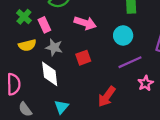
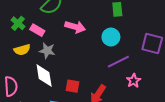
pink rectangle: (44, 25) -> (37, 30), turned -32
red square: (83, 58) -> (72, 86), moved, turned 32

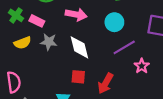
white diamond: (44, 76) -> (79, 47), moved

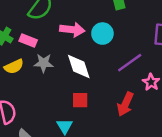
cyan circle: (114, 22) -> (102, 34), moved
red arrow: (106, 83) -> (125, 104), moved

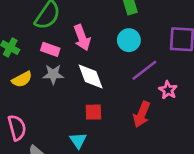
pink arrow: (72, 30) -> (82, 38), turned 65
cyan circle: (102, 34) -> (129, 40), moved
pink rectangle: (28, 40) -> (50, 49), moved

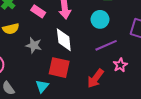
gray star: (53, 74) -> (34, 45), moved
red square: (93, 112) -> (59, 68), size x1.5

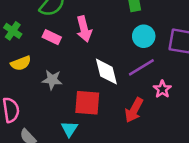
cyan circle: (100, 19) -> (144, 36), moved
white diamond: (64, 40) -> (106, 72), moved

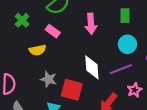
pink arrow: (84, 29) -> (91, 24), moved
yellow semicircle: (21, 63) -> (37, 50), moved
gray star: (52, 80) -> (49, 79), moved

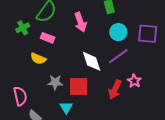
green cross: (22, 20) -> (23, 28), moved, turned 32
yellow semicircle: (37, 50) -> (38, 59), turned 49
pink star: (135, 90) -> (134, 81), moved

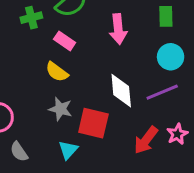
yellow semicircle: (38, 59) -> (57, 72), moved

